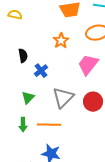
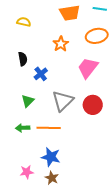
yellow semicircle: (15, 15) -> (24, 22), moved
green arrow: (23, 125) -> (23, 128), turned 88

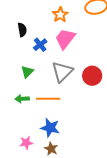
pink trapezoid: (88, 68) -> (65, 39), moved

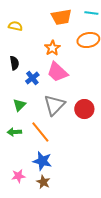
pink trapezoid: (65, 39) -> (57, 72), turned -85
orange line: (48, 99) -> (40, 132), turned 50

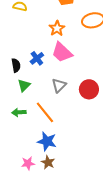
black semicircle: (14, 63) -> (16, 65), moved
gray triangle: (54, 105) -> (59, 85), size x0.7
pink star: (18, 176) -> (28, 163), moved

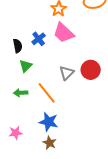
gray triangle: (59, 85) -> (67, 73), moved
pink star: (28, 163) -> (16, 133), moved

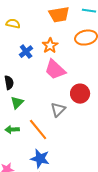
blue cross: (39, 39) -> (26, 52), moved
red circle: (91, 70) -> (80, 94), moved

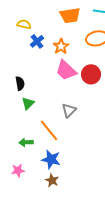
blue cross: (26, 52) -> (37, 41), moved
red circle: (80, 94) -> (91, 74), moved
green arrow: (12, 130) -> (26, 142), moved

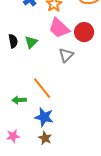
green triangle: (28, 103) -> (31, 42), moved
gray triangle: (69, 110) -> (66, 55), moved
pink star: (18, 170) -> (13, 136), moved

